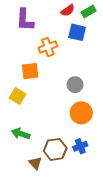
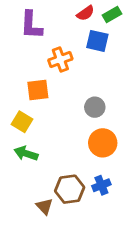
green arrow: (21, 134) -> (26, 153), moved

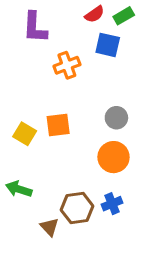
orange square: (38, 90) -> (58, 125), moved
gray circle: (95, 107) -> (116, 118), moved
green arrow: (26, 153) -> (19, 189), moved

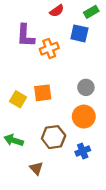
red semicircle: (95, 14) -> (57, 11), moved
purple L-shape: (35, 27) -> (25, 36), moved
brown hexagon: (77, 208) -> (54, 137), moved

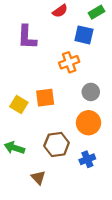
orange cross: (49, 49) -> (69, 62), moved

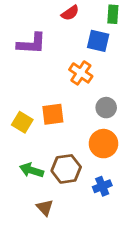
green rectangle: (96, 12) -> (113, 14), turned -56
purple L-shape: (27, 37) -> (32, 44), turned -90
orange cross: (69, 62) -> (81, 73), turned -36
green arrow: (14, 148) -> (32, 170), moved

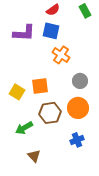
green rectangle: (113, 14) -> (85, 11), turned -32
blue square: (98, 41) -> (51, 31), moved
brown hexagon: (66, 169) -> (50, 113), moved
green arrow: (32, 170) -> (24, 128), turned -48

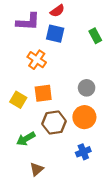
green rectangle: (85, 11) -> (95, 36), moved
purple L-shape: (24, 33) -> (28, 22), moved
orange cross: (61, 55) -> (37, 60), moved
brown triangle: (34, 156) -> (37, 169), turned 32

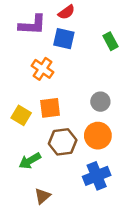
blue cross: (83, 152) -> (97, 176), size x1.5

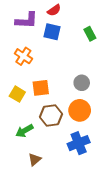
orange cross: (42, 69) -> (23, 56), moved

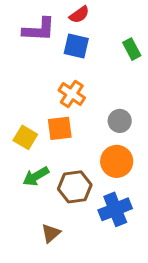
orange cross: (23, 56) -> (72, 94), moved
brown hexagon: (51, 115) -> (75, 187), moved
green arrow: (24, 131) -> (36, 176), moved

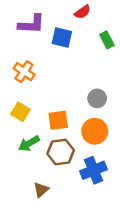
red semicircle: (79, 15) -> (83, 12), moved
orange cross: (72, 94) -> (24, 72), moved
orange square: (60, 128) -> (58, 120), moved

